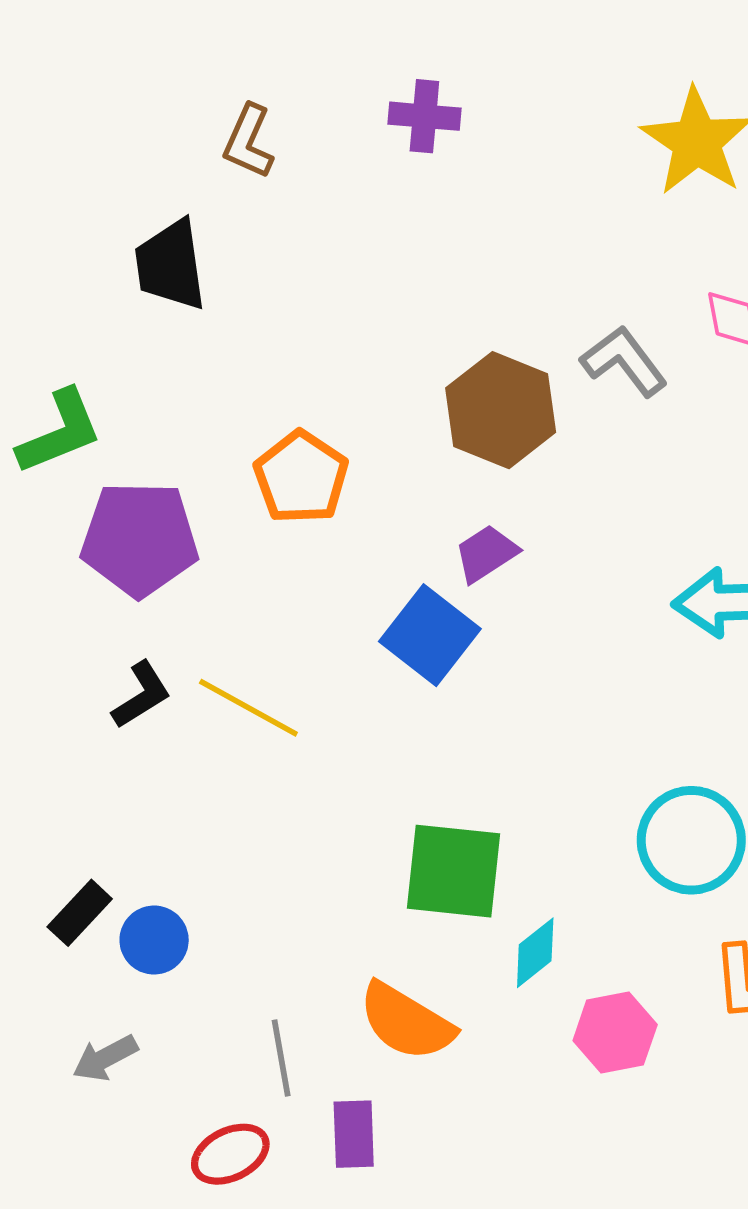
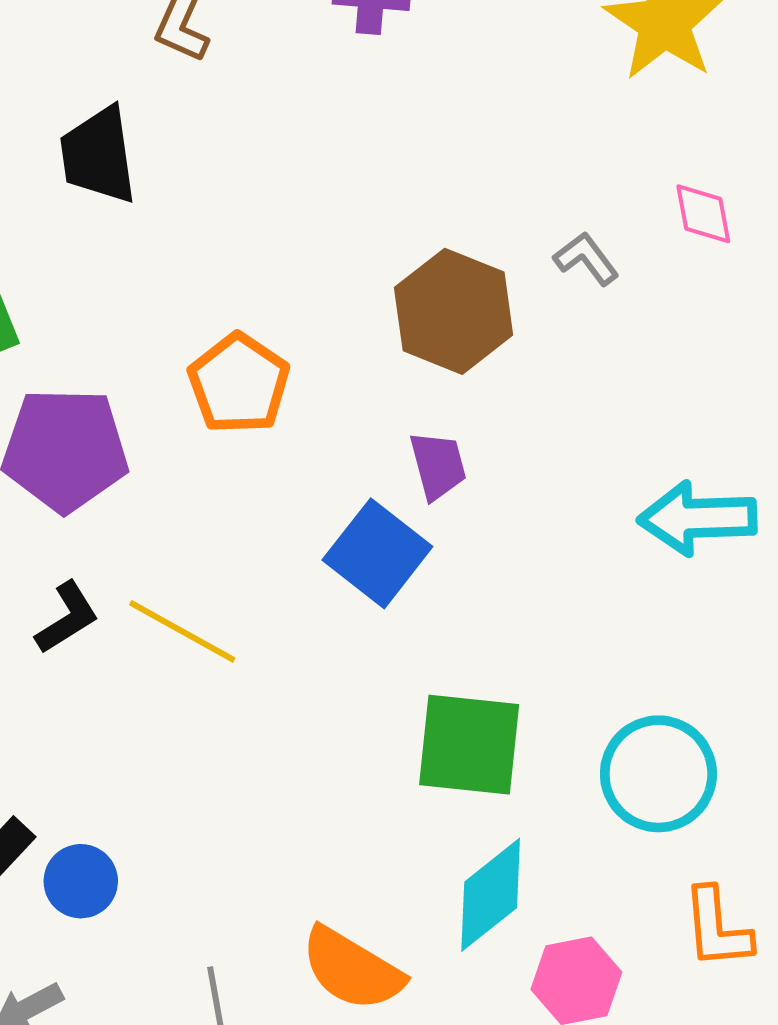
gray L-shape: (624, 361) -> (586, 259), size x0.7
purple trapezoid: (486, 553) -> (438, 466), turned 108
green square: (454, 871) -> (469, 745), moved
cyan diamond: (535, 953) -> (491, 895), size x1.5

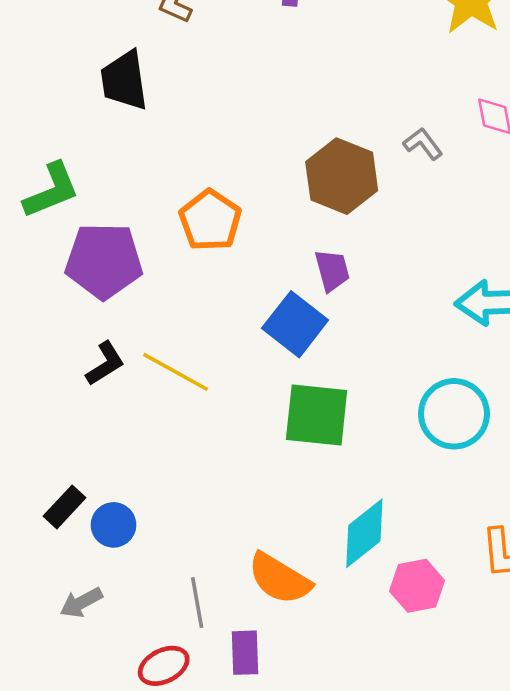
green square: (469, 745) -> (317, 415), moved
cyan circle: (658, 774) -> (454, 414), moved

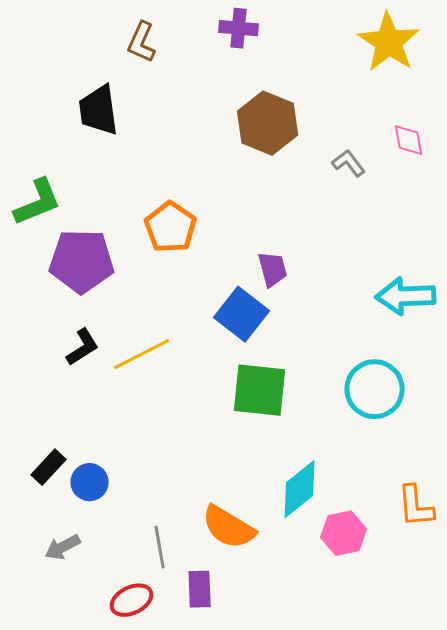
brown hexagon: (342, 176) -> (268, 123), moved
yellow line: (176, 372) -> (142, 354), turned -56

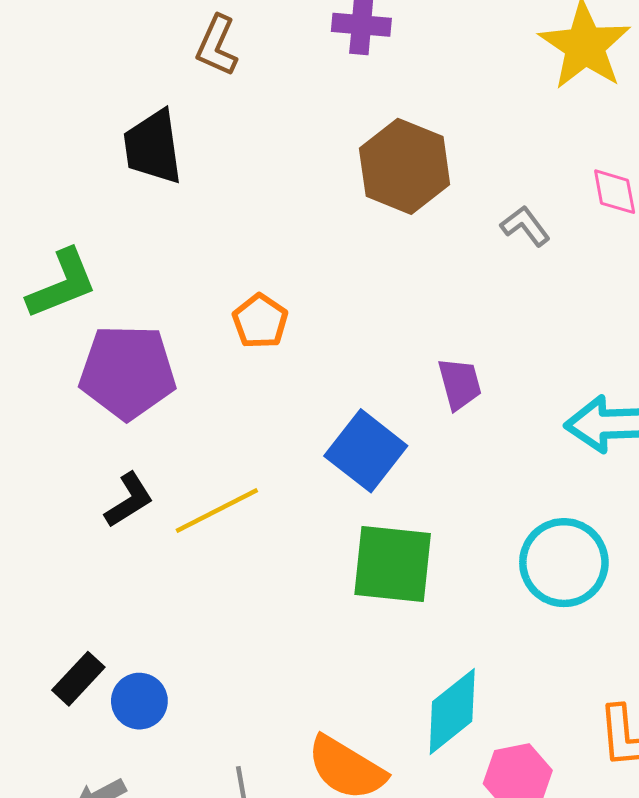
orange pentagon: (171, 227) -> (260, 321), size x0.7
purple trapezoid: (273, 269) -> (460, 384), moved

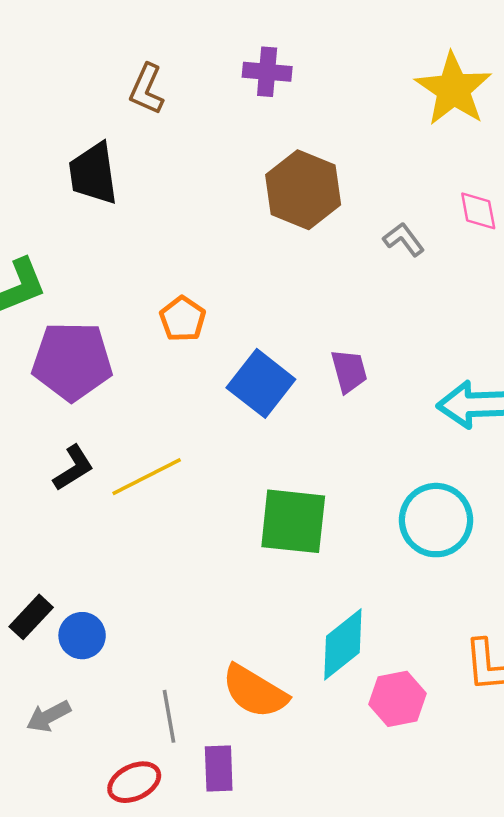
blue square: (366, 451) -> (261, 383), moved

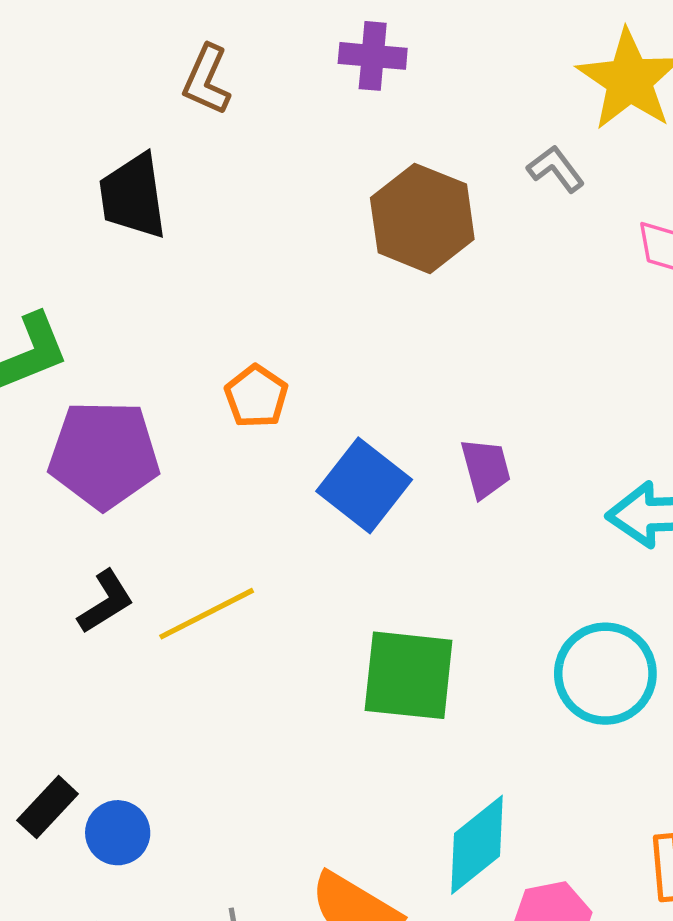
gray L-shape: (404, 239) -> (556, 169), moved

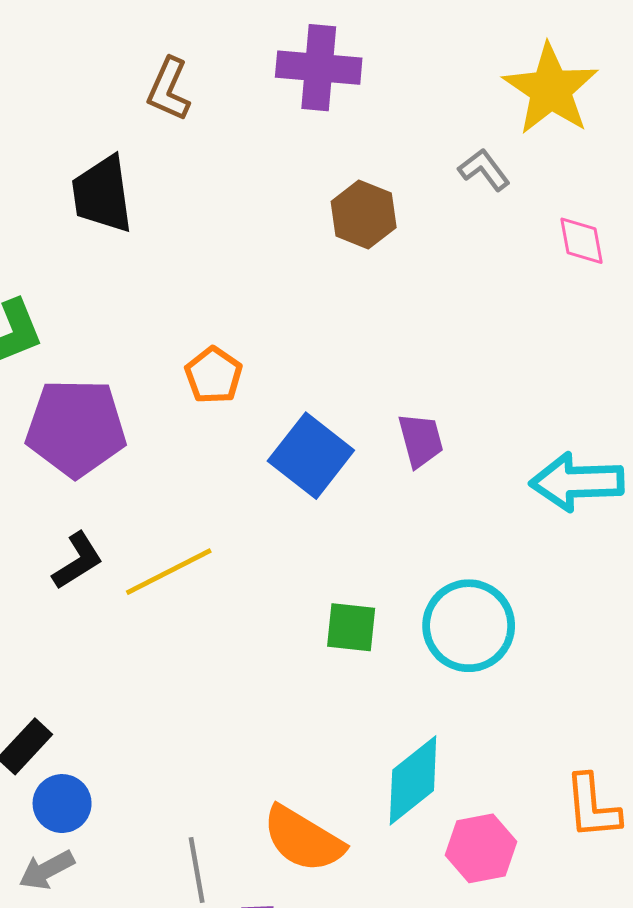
purple cross: (373, 56) -> (319, 68), size x1.4
brown hexagon: (422, 218) -> (364, 214), size x0.7
cyan circle: (605, 674) -> (469, 626), moved
green square: (409, 675) -> (351, 627), size x0.6
blue circle: (118, 833) -> (62, 804), moved

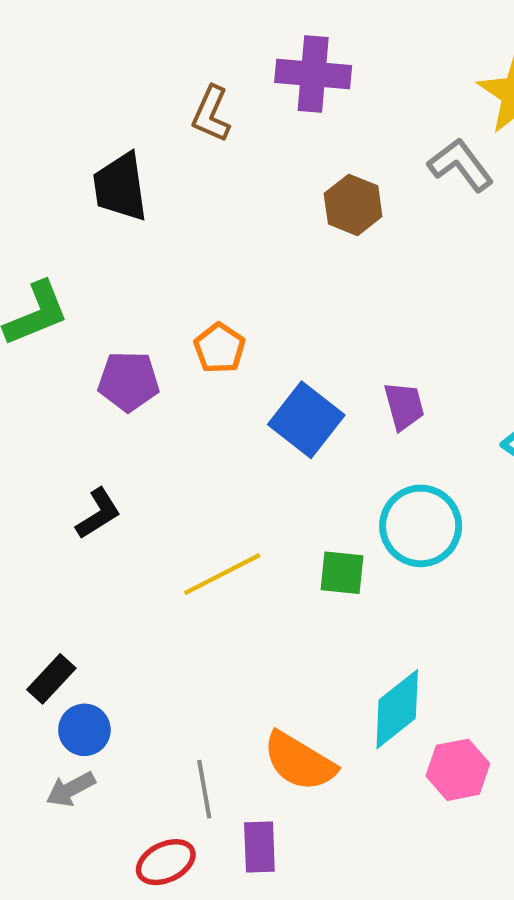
brown L-shape: (169, 89) -> (211, 114), moved
gray L-shape: (484, 170) -> (461, 165), size x1.4
purple pentagon: (76, 428) -> (129, 381), moved, size x0.7
yellow line: (169, 572) -> (222, 574), moved
cyan circle: (469, 626) -> (421, 526), moved

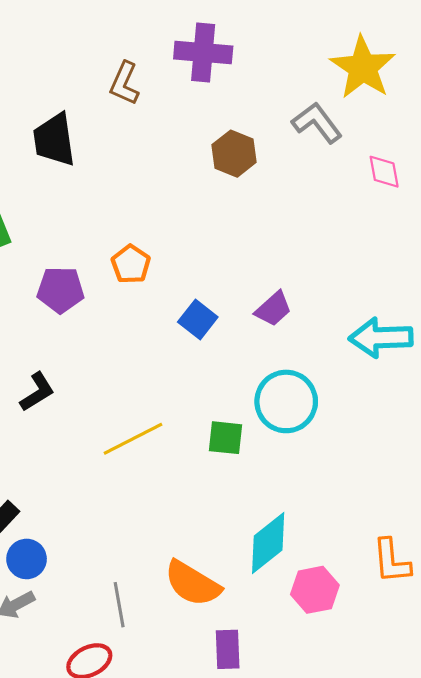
purple trapezoid: (404, 406) -> (273, 309), turned 63
blue square: (306, 420) -> (198, 320), size x0.7
purple rectangle: (259, 847) -> (228, 649), moved

